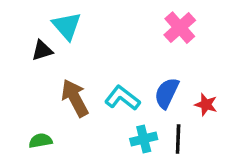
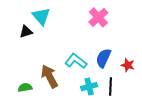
pink cross: (180, 28) -> (98, 17), moved
brown arrow: (75, 98) -> (49, 76), moved

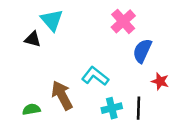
black triangle: (26, 32) -> (33, 39), turned 32
blue semicircle: (103, 58) -> (142, 51), moved

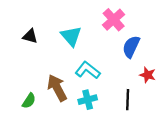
cyan triangle: (52, 20) -> (71, 36), moved
cyan cross: (112, 108) -> (88, 100), moved
green semicircle: (31, 109) -> (29, 101), turned 133

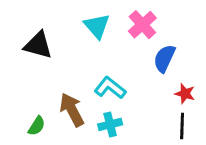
black triangle: (30, 36) -> (38, 45), size x1.5
cyan triangle: (71, 36) -> (97, 26), moved
black line: (128, 100) -> (182, 126), moved

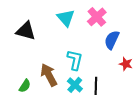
cyan L-shape: (110, 88) -> (75, 60), turned 65
cyan cross: (110, 124) -> (75, 85), turned -35
black line: (182, 126) -> (96, 86), moved

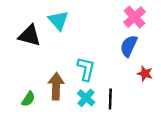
pink cross: (97, 17) -> (135, 17), moved
cyan triangle: (66, 18) -> (58, 21), moved
brown arrow: (49, 75) -> (56, 86), turned 30

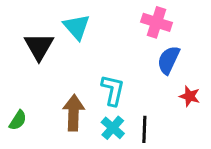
pink cross: (135, 17) -> (156, 22), moved, turned -30
black triangle: (30, 36) -> (39, 46), turned 45
green semicircle: (28, 99) -> (18, 120), moved

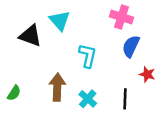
black triangle: (39, 46) -> (30, 36), turned -40
cyan L-shape: (113, 90) -> (88, 56), moved
black line: (144, 129) -> (125, 99), moved

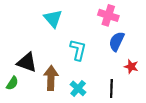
black triangle: (30, 36) -> (27, 62), moved

